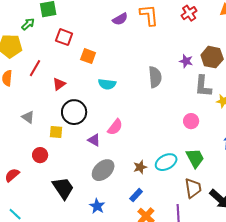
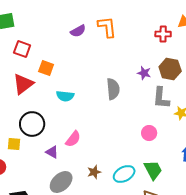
red cross: (189, 13) -> (163, 34), moved, turned 35
red triangle: (59, 84) -> (23, 84), moved, size x1.6
brown star: (140, 167) -> (94, 172), moved

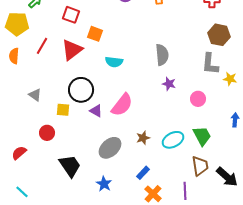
purple star: (144, 73) -> (169, 84), moved
pink semicircle: (73, 139) -> (122, 105), size x1.4
purple triangle: (52, 152) -> (96, 111), moved

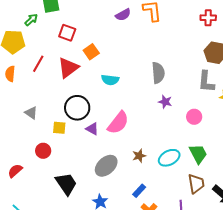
orange square: (95, 34) -> (91, 52), turned 35

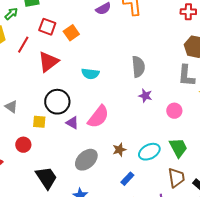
orange square: (91, 52) -> (71, 33), moved
red line: (38, 64) -> (23, 45), moved
blue rectangle: (139, 191) -> (127, 179), moved

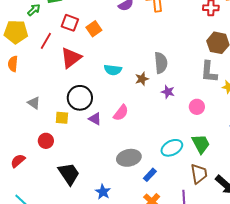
pink semicircle: (98, 117) -> (121, 113), size x0.7
brown star: (119, 150) -> (142, 79), moved
gray ellipse: (86, 160) -> (129, 158), moved, turned 30

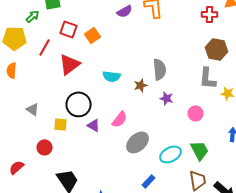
gray ellipse: (129, 158) -> (138, 142), moved, turned -30

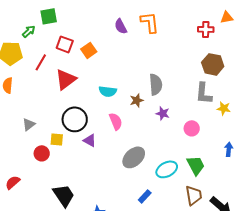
purple semicircle: (124, 11) -> (121, 26), turned 91
gray triangle: (32, 109) -> (29, 124), turned 48
pink semicircle: (120, 119) -> (116, 121), moved, turned -60
red circle: (44, 147) -> (42, 153), moved

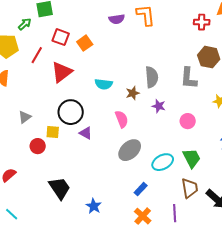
purple semicircle: (121, 26) -> (117, 19), turned -70
gray L-shape: (204, 93) -> (189, 78), moved
pink semicircle: (116, 121) -> (122, 119), moved

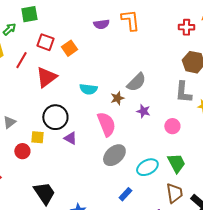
gray semicircle: (152, 77) -> (136, 82), turned 50
gray L-shape: (189, 78) -> (183, 92), moved
pink semicircle: (122, 119) -> (106, 124), size x1.4

